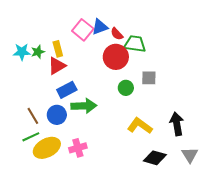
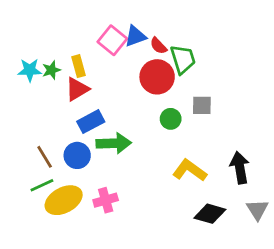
green trapezoid: (135, 44) -> (183, 59), turned 65

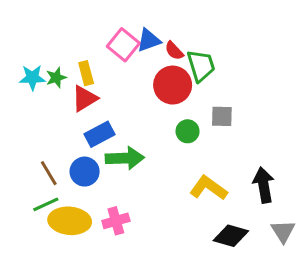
yellow ellipse: (64, 200) -> (70, 221), turned 33

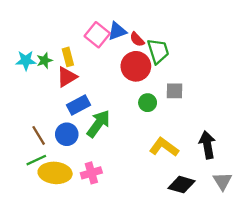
green arrow: (125, 158) -> (98, 124), turned -52

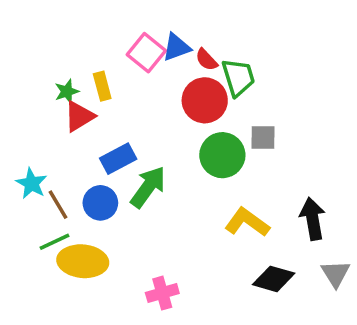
cyan star: (26, 60) -> (31, 183), moved, turned 30
red triangle: (67, 77) -> (79, 116), moved
green circle: (148, 103) -> (222, 155), size x1.6
pink cross: (91, 173) -> (162, 293), moved

